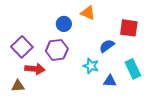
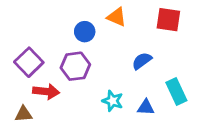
red square: (129, 28) -> (168, 20), moved
cyan star: (91, 66) -> (113, 101), moved

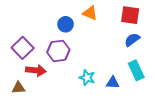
blue semicircle: (142, 61) -> (132, 40), moved

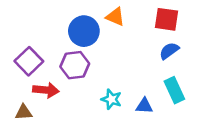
blue circle: (66, 24) -> (84, 31), size x1.5

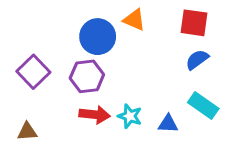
red arrow: (46, 90) -> (95, 115), moved
cyan rectangle: (174, 90) -> (203, 105), turned -30

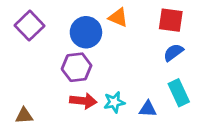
purple square: (33, 72) -> (29, 26), moved
cyan rectangle: (203, 105) -> (179, 93), turned 30
cyan star: (130, 116) -> (114, 102), turned -30

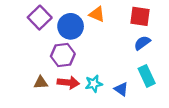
purple square: (29, 26) -> (40, 18), moved
blue triangle: (148, 109) -> (121, 89), turned 32
brown triangle: (24, 116) -> (41, 83), moved

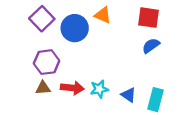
purple hexagon: (63, 55) -> (47, 62), moved
cyan rectangle: (147, 76) -> (156, 100), moved, turned 40

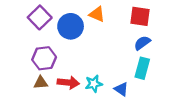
cyan rectangle: (156, 100) -> (142, 68), moved

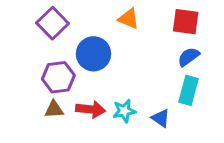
blue circle: (71, 26) -> (93, 54), moved

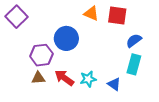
red square: (186, 22) -> (117, 16), moved
purple square: (53, 23) -> (16, 17), moved
red arrow: (91, 109) -> (64, 78), turned -150

